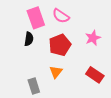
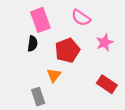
pink semicircle: (61, 16) -> (81, 18), moved
orange triangle: (56, 72) -> (54, 75), moved

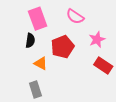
orange triangle: (54, 75) -> (41, 63), moved, turned -40
red rectangle: (107, 84) -> (103, 66), moved

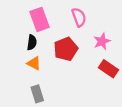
pink semicircle: (75, 16) -> (79, 17), turned -144
orange triangle: (41, 63) -> (34, 63), moved

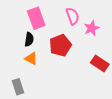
pink star: (102, 41) -> (92, 28), moved
gray rectangle: (37, 94) -> (18, 87), moved

